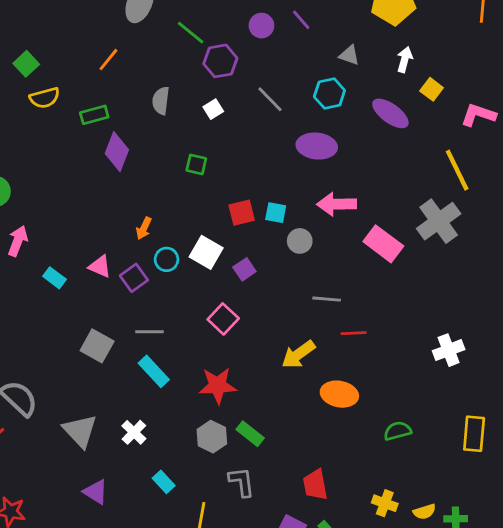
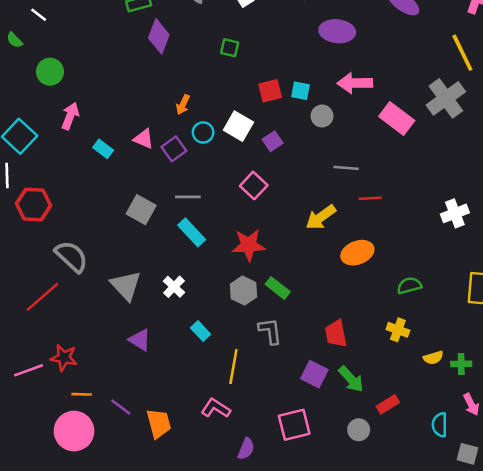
orange ellipse: (339, 394) -> (357, 253), turned -32
yellow cross: (385, 503) -> (398, 330), moved

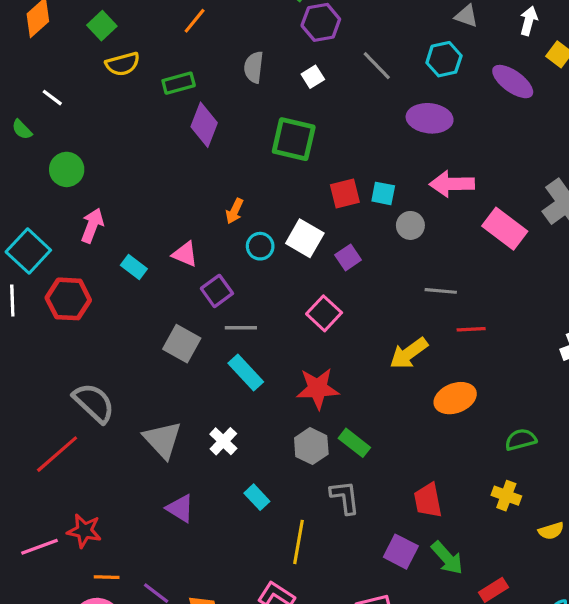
green square: (230, 48) -> (294, 139), size x1.8
purple square: (174, 149) -> (217, 291), moved
red hexagon: (34, 205) -> (68, 299), moved

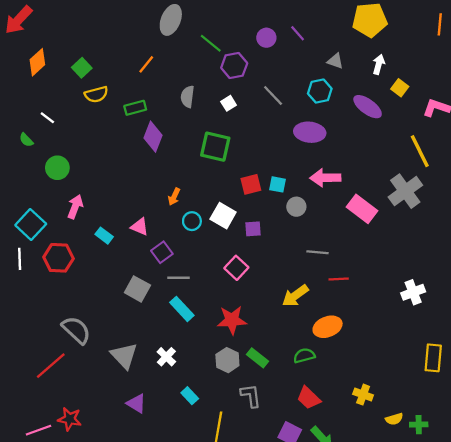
purple square: (348, 257) -> (253, 229), turned 30
green semicircle: (521, 440) -> (304, 356), moved
red trapezoid: (428, 500) -> (309, 398), turned -35

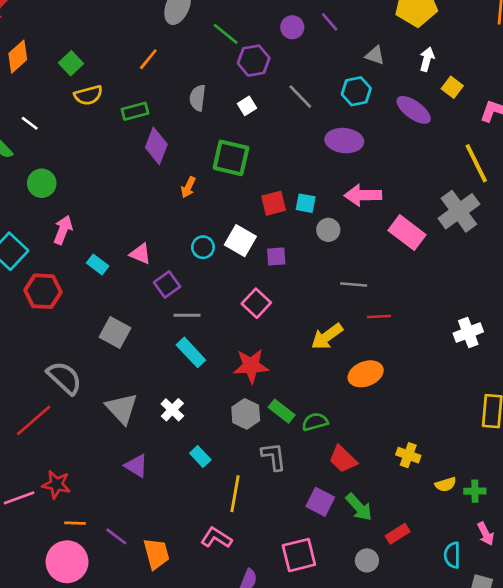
orange arrow: (174, 197) -> (188, 187), moved
gray square: (137, 289) -> (115, 332), moved
green semicircle: (304, 356) -> (315, 422), moved

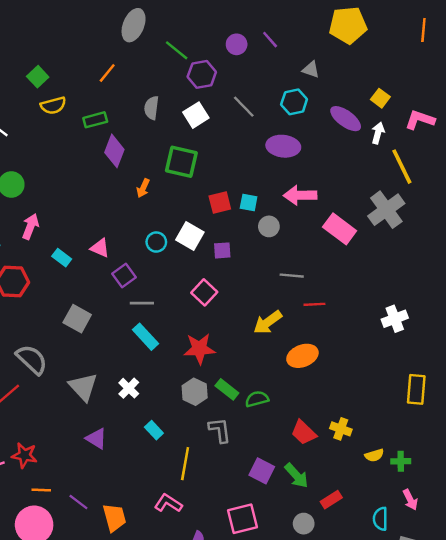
white arrow: (427, 59) -> (378, 133), moved
white square: (247, 106) -> (196, 115), size x1.5
red trapezoid: (343, 459) -> (304, 433), moved

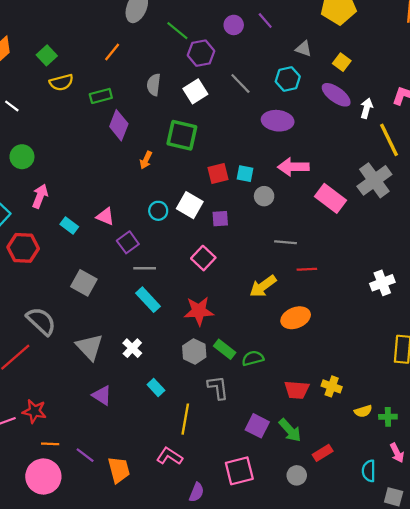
yellow square: (380, 98) -> (342, 62), moved
red trapezoid: (304, 433) -> (297, 390), turned -40

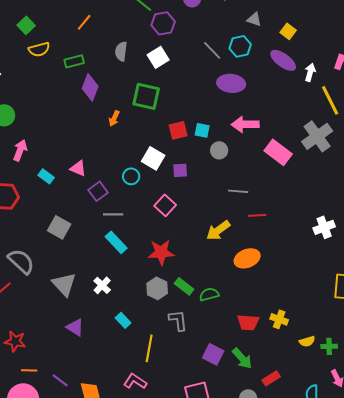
gray line: (240, 84) -> (212, 50), moved
cyan circle: (158, 211) -> (131, 176), moved

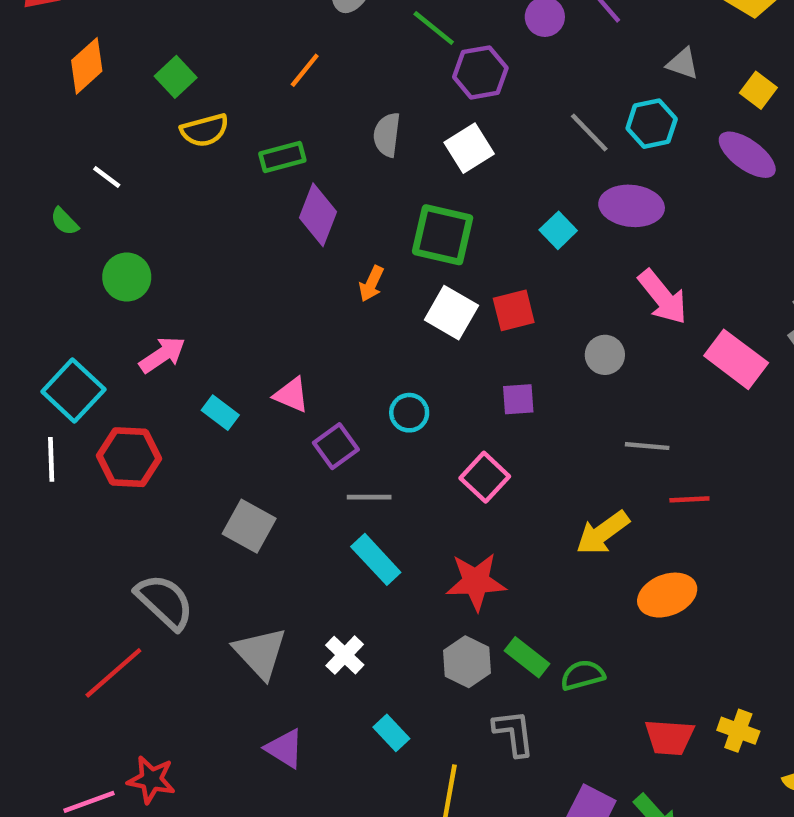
pink arrow: (245, 124) -> (663, 297), turned -128
cyan square: (202, 130) -> (558, 230), moved, turned 35
pink arrow: (20, 150) -> (162, 355), turned 35
white square: (153, 158) -> (451, 313), moved

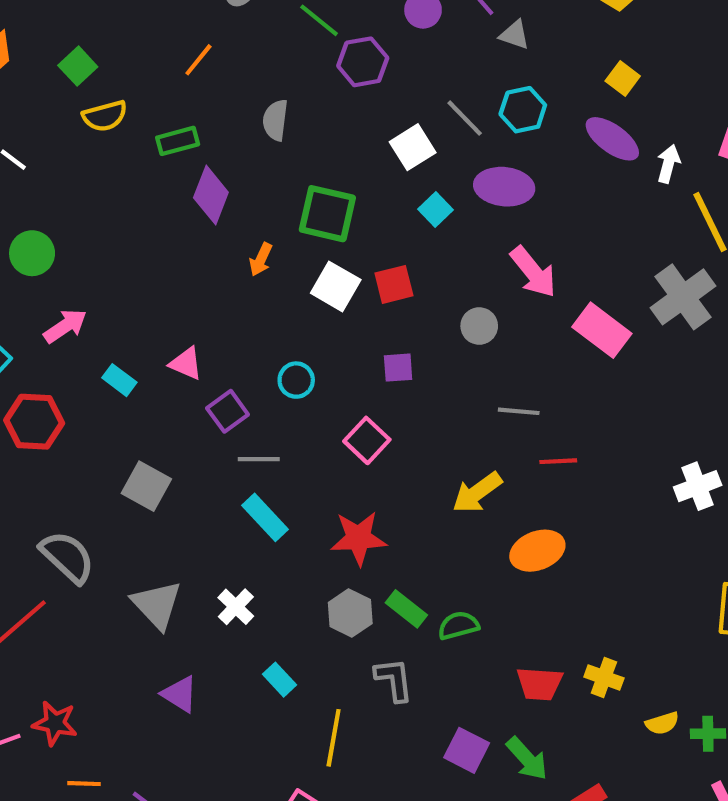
gray triangle: (683, 64) -> (515, 35), moved
white square: (469, 148) -> (413, 147), moved

